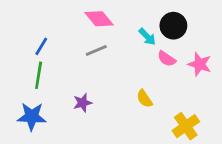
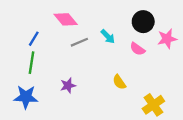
pink diamond: (99, 19) -> (66, 19), moved
cyan arrow: (147, 37) -> (108, 36), moved
pink star: (200, 64) -> (167, 39), moved, turned -30

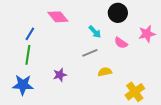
black circle: (143, 22) -> (118, 13), moved
gray line: (79, 42) -> (90, 53), moved
yellow semicircle: (119, 82) -> (105, 72), turned 112

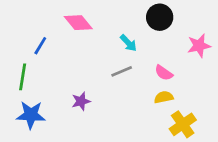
pink semicircle: (121, 43) -> (164, 73), moved
green line: (28, 55) -> (23, 77), moved
yellow semicircle: (105, 72) -> (164, 97), moved

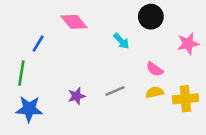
gray line: (122, 71) -> (115, 91), moved
yellow cross: (183, 124) -> (185, 99), moved, turned 30

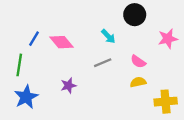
pink diamond: (74, 22) -> (62, 42), moved
gray line: (115, 91) -> (103, 63), moved
yellow cross: (185, 99) -> (166, 102), moved
blue star: (29, 109) -> (26, 97), turned -30

